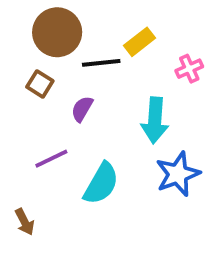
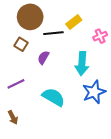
purple line: (51, 159) -> (16, 84), moved
cyan semicircle: (101, 184) -> (53, 97), turned -90

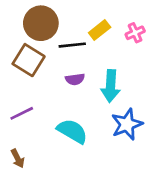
pink cross: (100, 36) -> (135, 33), moved
brown square: (21, 44) -> (29, 60), size x1.6
purple semicircle: (43, 57) -> (75, 79), moved, turned -128

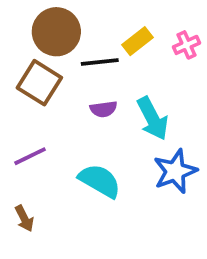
cyan arrow: (111, 86) -> (153, 119), turned -32

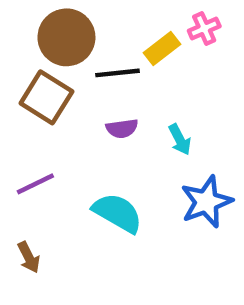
pink cross: (186, 45) -> (204, 28), moved
cyan arrow: (153, 119) -> (180, 140), size x0.6

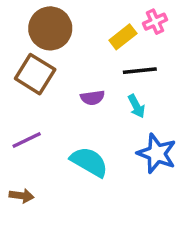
black line: (118, 73) -> (140, 71), moved
blue star: (206, 202) -> (157, 153), turned -30
brown arrow: (29, 257) -> (22, 196), turned -55

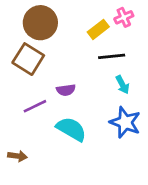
purple semicircle: (92, 98) -> (66, 90), moved
cyan arrow: (136, 106) -> (122, 85), moved
purple line: (27, 140) -> (35, 106), moved

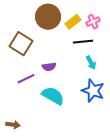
pink cross: (124, 17) -> (93, 22), moved
brown circle: (40, 23) -> (48, 17), moved
brown arrow: (17, 156) -> (13, 125), moved

